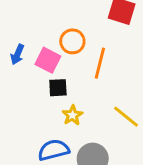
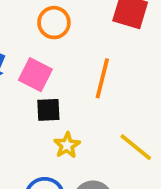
orange circle: (72, 41) -> (54, 23), moved

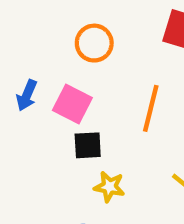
yellow star: (67, 145) -> (109, 187), turned -30

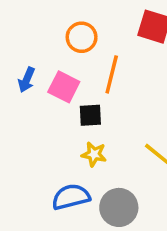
orange line: (151, 108) -> (112, 74), moved
black square: (88, 145) -> (90, 115), moved

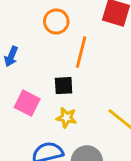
pink square: (64, 87) -> (27, 103), moved

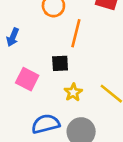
yellow star: (66, 118) -> (73, 92), moved, turned 30

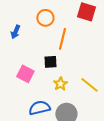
blue arrow: (13, 37) -> (15, 32), moved

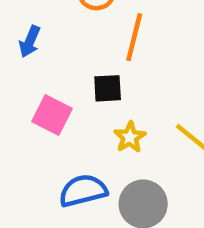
blue arrow: (15, 32) -> (30, 42), moved

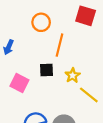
yellow star: (130, 137) -> (73, 75), moved

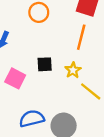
orange line: (60, 45) -> (81, 37), moved

